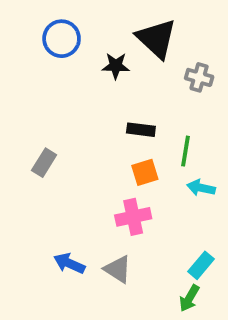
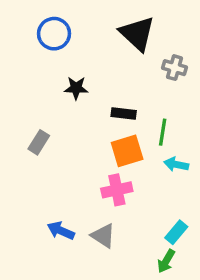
black star: (116, 66) -> (76, 88), moved
orange square: (145, 172) -> (127, 151), size x1.4

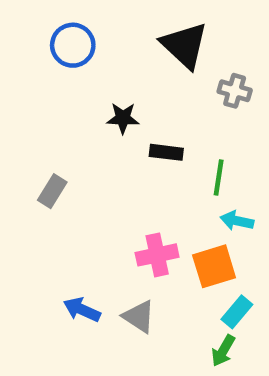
black star: (76, 88) -> (123, 118), moved
orange square: (127, 151) -> (214, 266), moved

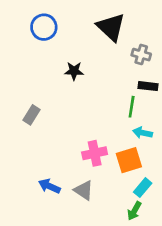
black rectangle: (166, 152) -> (148, 86), moved

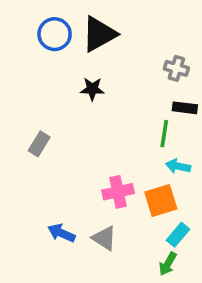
black triangle: (111, 27) -> (99, 34), moved, turned 48

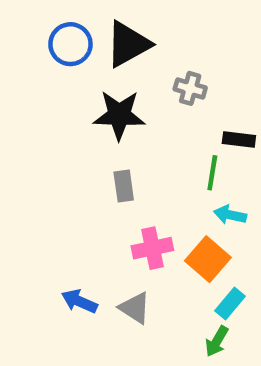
gray cross: (176, 68) -> (190, 88), moved
black star: (92, 89) -> (119, 115), size x1.6
gray rectangle: (39, 144) -> (124, 186), moved, turned -40
orange square: (161, 200) -> (208, 259), turned -32

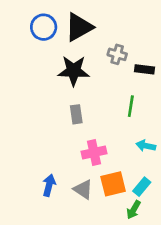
black rectangle: (239, 139) -> (144, 69), moved
cyan arrow: (230, 215) -> (146, 146), moved
orange square: (208, 259) -> (113, 184), moved, turned 35
blue arrow: (79, 301) -> (49, 185), turned 80

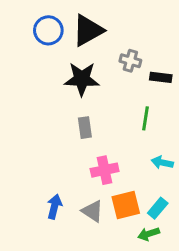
green arrow: (134, 210) -> (149, 234), turned 42

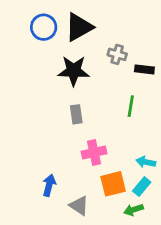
cyan arrow: (162, 162) -> (146, 162), moved
gray triangle: (92, 211) -> (79, 206), moved

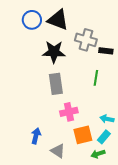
black triangle: (79, 27) -> (58, 20), turned 50
gray cross: (117, 54) -> (86, 40), size x1.5
gray rectangle: (76, 114) -> (56, 84), size x1.5

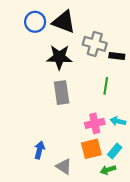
pink cross: (69, 112) -> (95, 123), moved
cyan arrow: (107, 119) -> (118, 121), moved

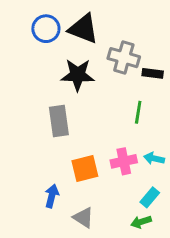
gray rectangle: (62, 93) -> (59, 121), moved
orange square: (91, 149) -> (85, 169), moved

